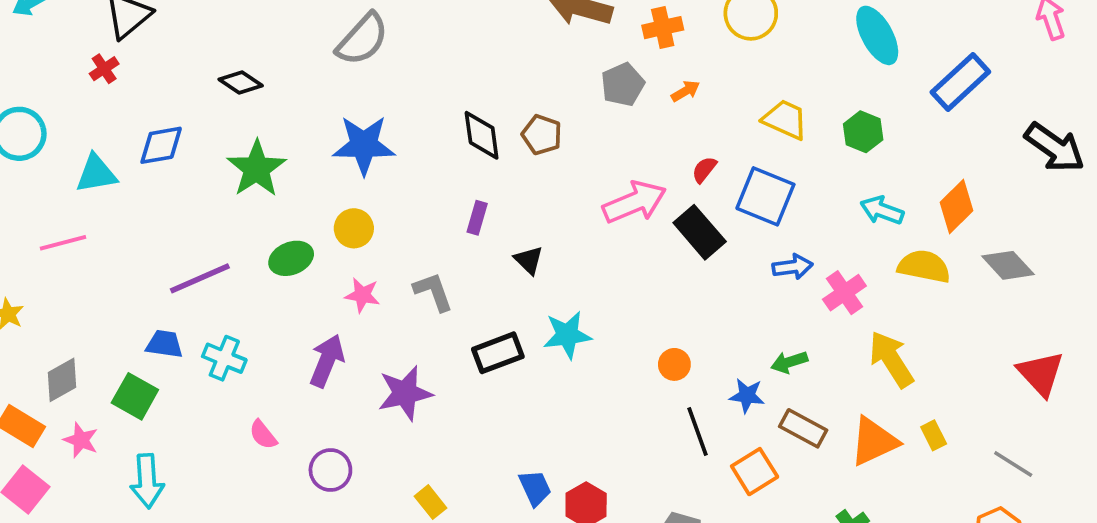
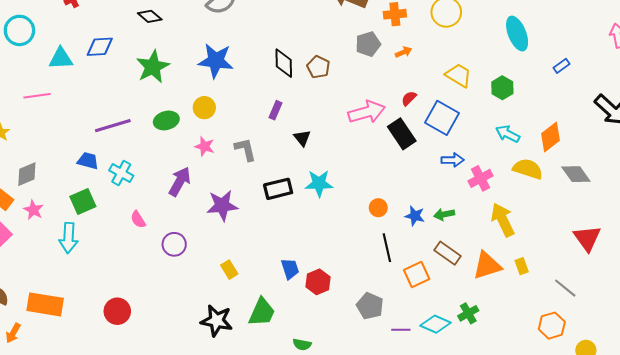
blue rectangle: (960, 82) -> (561, 66), size x0.5
green square: (135, 396) -> (83, 202), moved, turned 30
blue star: (747, 396) -> (415, 216), moved

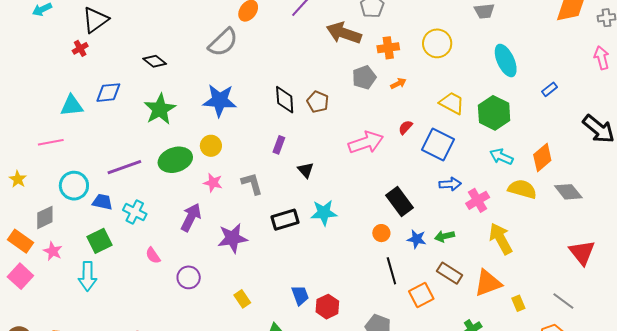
cyan circle: (19, 30) -> (74, 186), moved
green hexagon: (502, 88) -> (494, 113), size x1.5
green ellipse: (166, 120) -> (175, 160), size x1.4
black rectangle: (402, 134) -> (400, 202), moved
yellow rectangle: (522, 266) -> (518, 303), moved

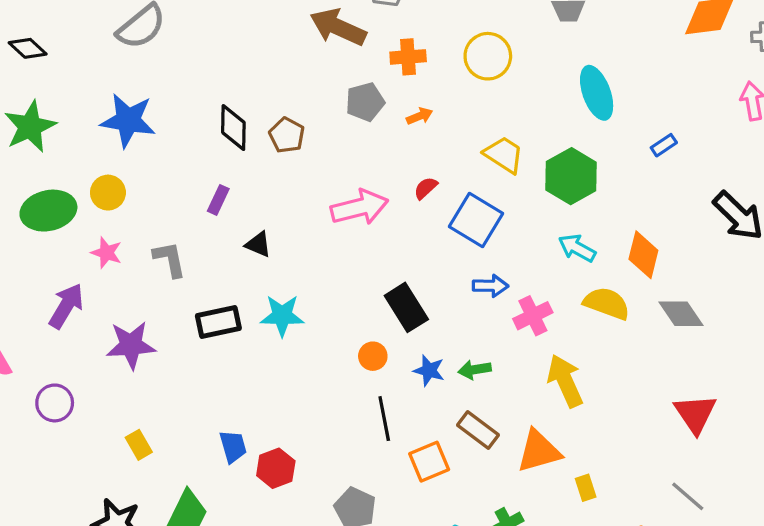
orange diamond: (542, 158) -> (643, 255), turned -40
black triangle: (306, 170) -> (258, 244), turned -30
gray line: (563, 301) -> (688, 496), moved

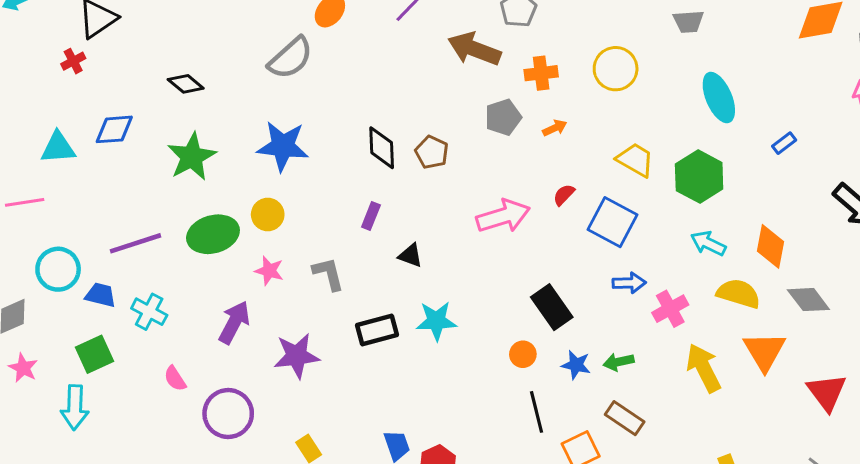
purple circle: (55, 403) -> (228, 414), size x1.4
orange triangle: (539, 451) -> (764, 351), moved, turned -42

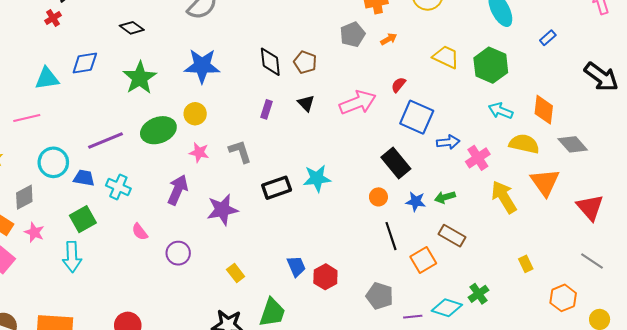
blue square: (613, 222) -> (417, 117), moved
black triangle: (410, 256) -> (306, 103), moved, turned 30
purple circle: (228, 414) -> (178, 253), size x0.7

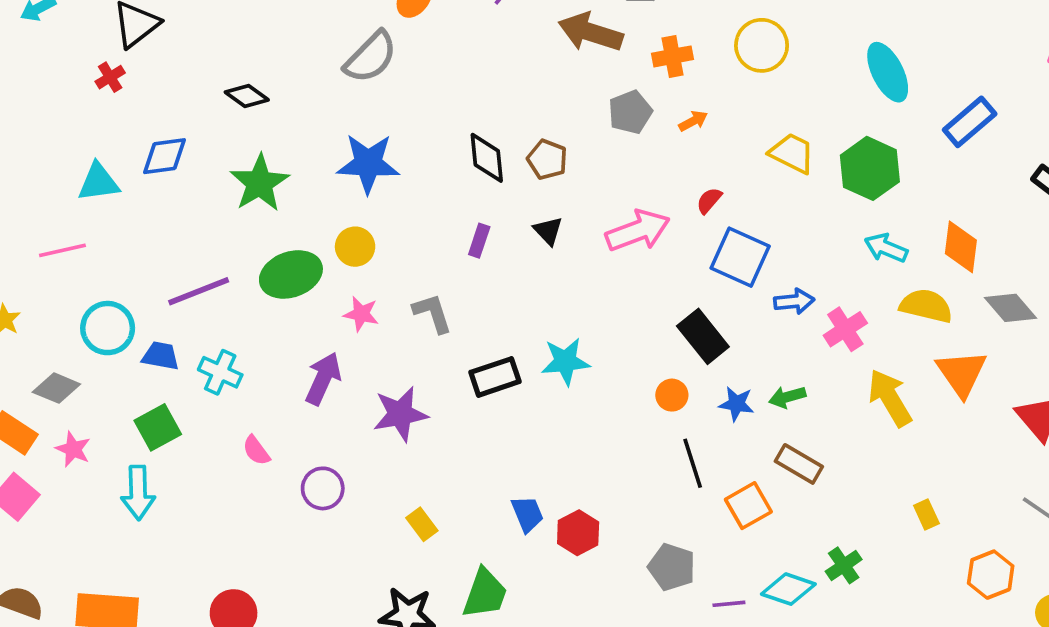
blue rectangle: (548, 38) -> (970, 122), size x1.8
gray diamond: (24, 197) -> (56, 388), turned 50

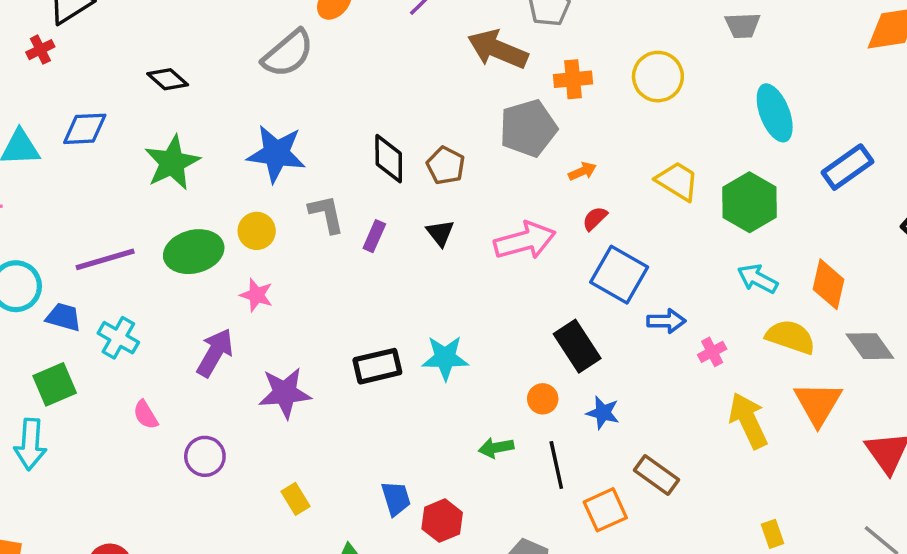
gray pentagon: (630, 112) -> (528, 128), size x1.4
orange arrow: (693, 121) -> (582, 171), moved
gray L-shape: (432, 313) -> (326, 214), moved
pink cross: (845, 329) -> (712, 352), size x0.7
green arrow: (787, 397) -> (496, 448), moved

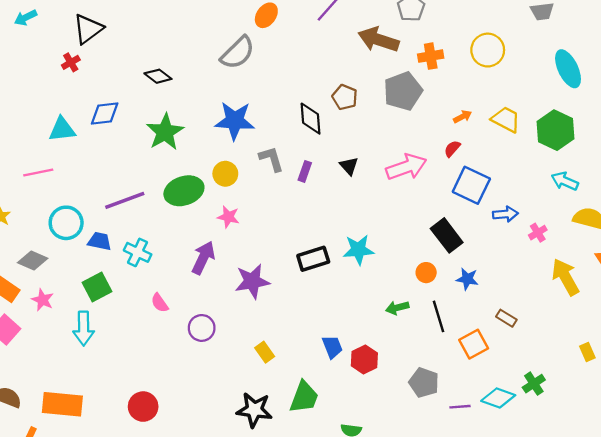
brown pentagon: (446, 166) -> (345, 97), moved
orange arrow: (582, 171) -> (463, 117), moved
brown rectangle: (657, 475) -> (506, 318), size x0.7

